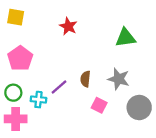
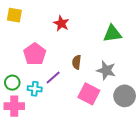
pink pentagon: (20, 58) -> (35, 54), moved
brown semicircle: (85, 79) -> (77, 62), moved
pink square: (99, 105) -> (89, 94), size x1.5

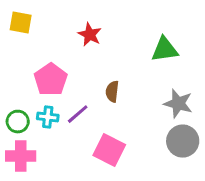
gray star: (106, 70) -> (178, 104), moved
cyan cross: (35, 89) -> (48, 117), moved
pink square: (89, 94) -> (109, 150), moved

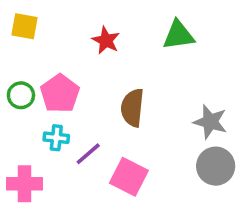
green triangle: (165, 50) -> (178, 35), moved
brown semicircle: (112, 92) -> (132, 108), size x1.5
purple line: (78, 114) -> (88, 154), moved
green circle: (18, 122) -> (21, 95), moved

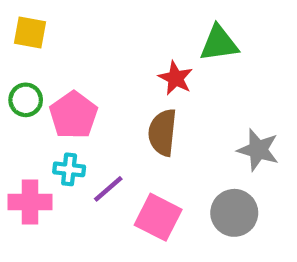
red star: (106, 40) -> (176, 78), moved
green circle: (21, 95) -> (26, 100), moved
gray circle: (216, 166) -> (234, 213), moved
pink cross: (24, 184) -> (30, 202), moved

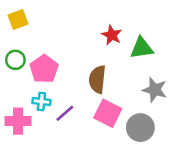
yellow square: (30, 33) -> (18, 19), turned -30
green triangle: (219, 43) -> (142, 48), moved
red star: (176, 78) -> (112, 35), moved
pink square: (158, 217) -> (108, 113), moved

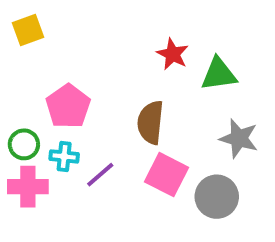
green circle: (15, 60) -> (24, 144), moved

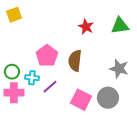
green triangle: (219, 74) -> (120, 26), moved
pink pentagon: (68, 106) -> (47, 56), moved
pink square: (167, 175) -> (81, 100), moved

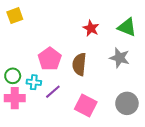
green triangle: (120, 26) -> (127, 27), turned 30
gray star: (119, 69) -> (120, 58), moved
gray circle: (108, 98) -> (127, 103), moved

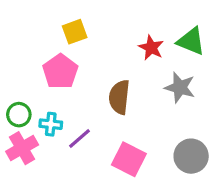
yellow square: (15, 16) -> (75, 32), moved
red star: (91, 28) -> (151, 48), moved
pink pentagon: (50, 59) -> (60, 72), moved
pink cross: (15, 98) -> (22, 148), turned -30

